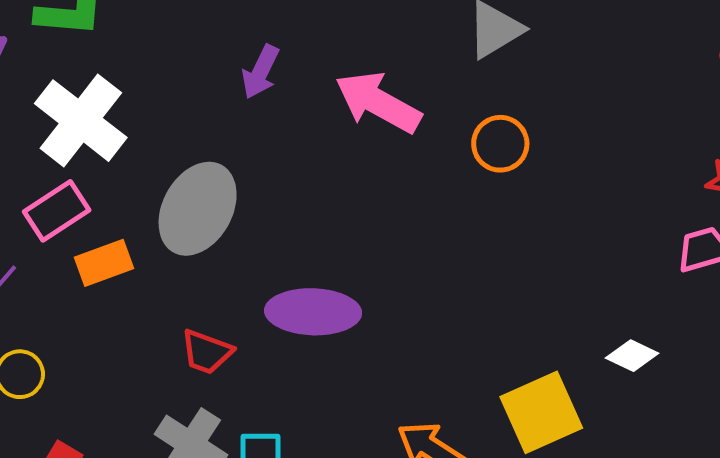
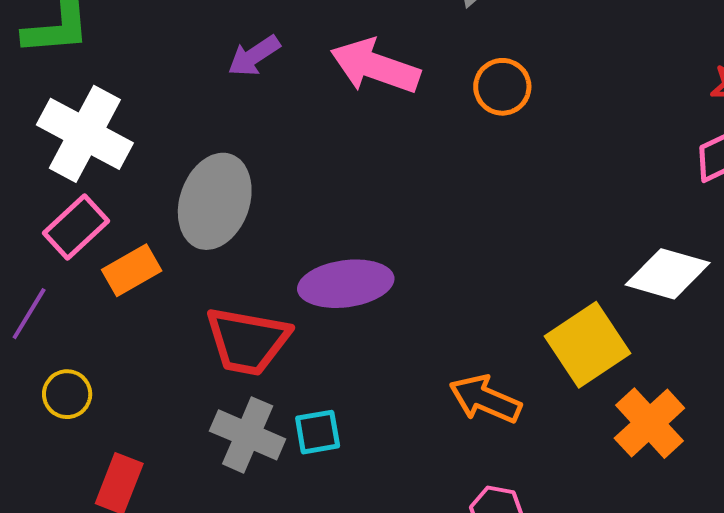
purple arrow: (261, 72) -> (254, 56), turned 40
red trapezoid: (207, 352) -> (247, 341), size x1.6
white diamond: (632, 356) -> (668, 274), size x1.6

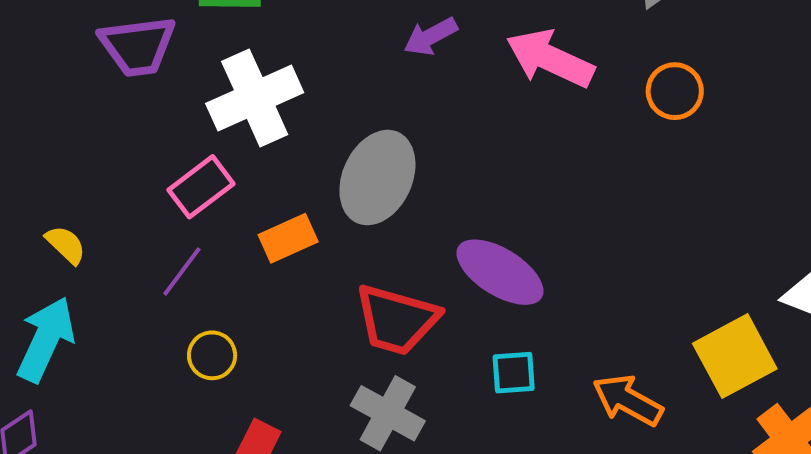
white cross: (85, 134) -> (255, 98), turned 32
pink rectangle: (76, 227) -> (201, 187), moved
purple ellipse: (346, 284) -> (500, 272), turned 34
cyan square: (318, 432) -> (514, 373), moved

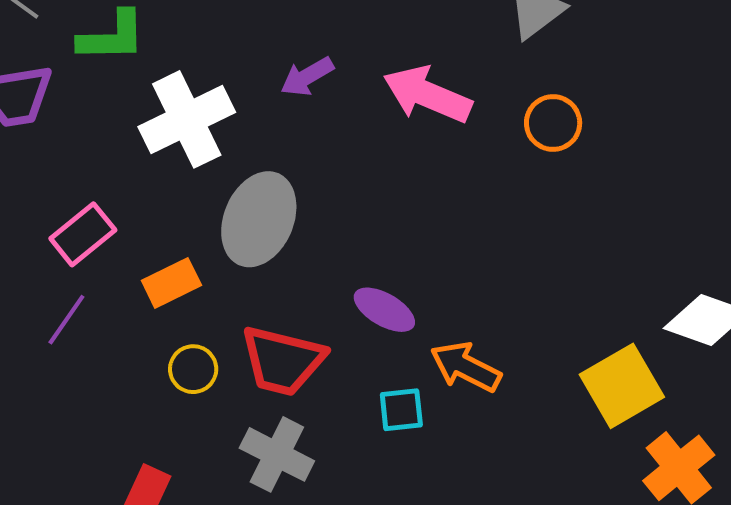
white cross: (255, 98) -> (187, 119), moved
purple ellipse: (500, 272) -> (384, 310), size x0.7
yellow circle: (212, 355) -> (193, 369), moved
orange arrow: (628, 400) -> (466, 367), moved

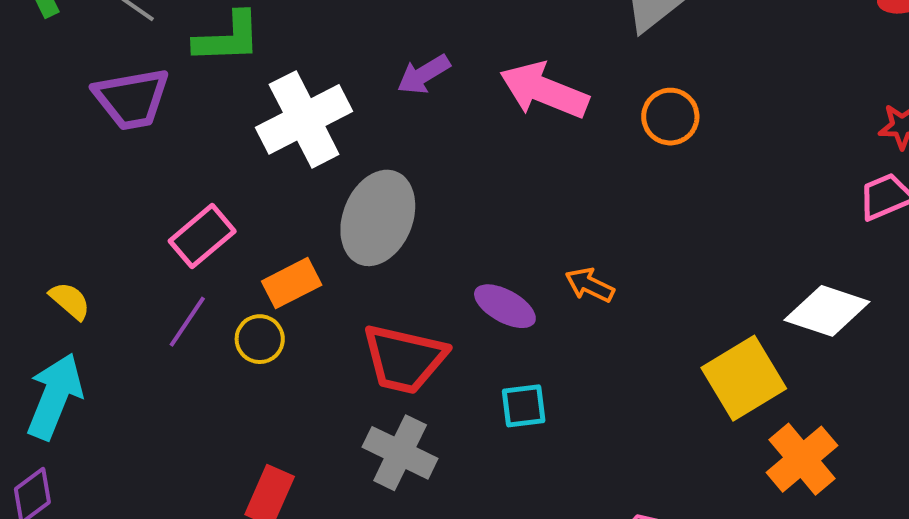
orange arrow: (466, 367) -> (590, 285), moved, size x0.7
yellow circle: (193, 369) -> (260, 339), moved

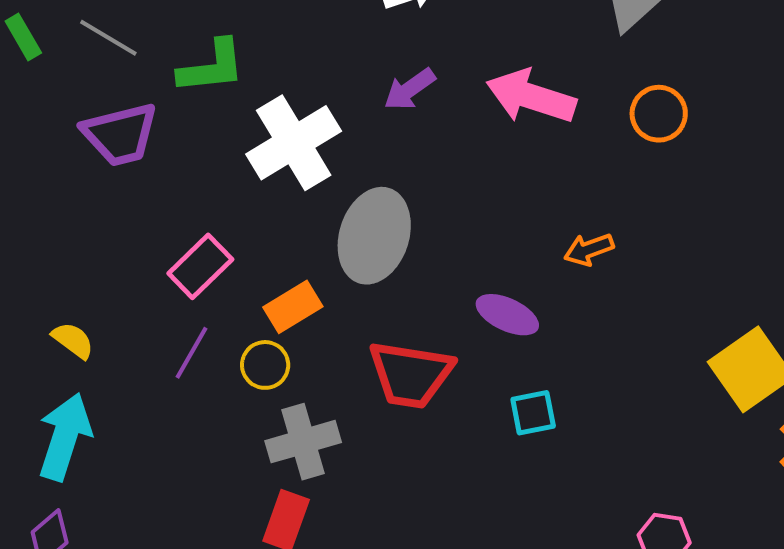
orange arrow: (590, 285) -> (589, 249), moved, turned -42
gray cross: (400, 453) -> (303, 442), moved, turned -38

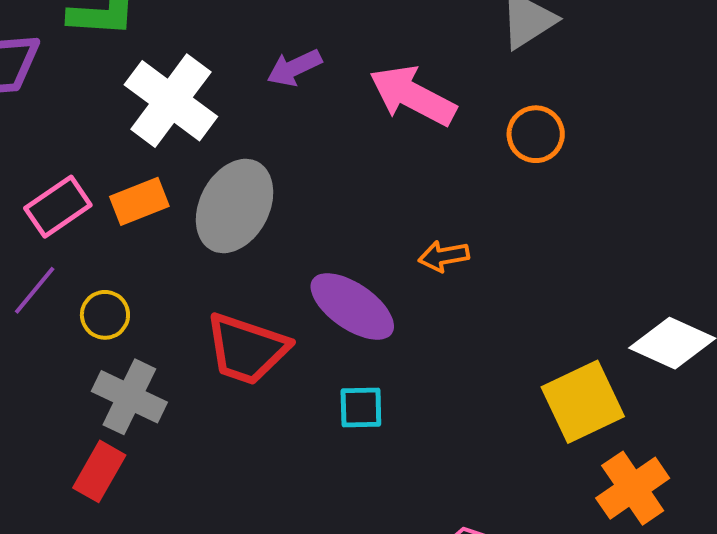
white cross: (294, 143) -> (171, 101), turned -32
orange rectangle: (293, 307) -> (139, 201), moved
purple ellipse: (507, 315) -> (352, 306), size x1.4
gray cross: (303, 442) -> (129, 397), turned 32

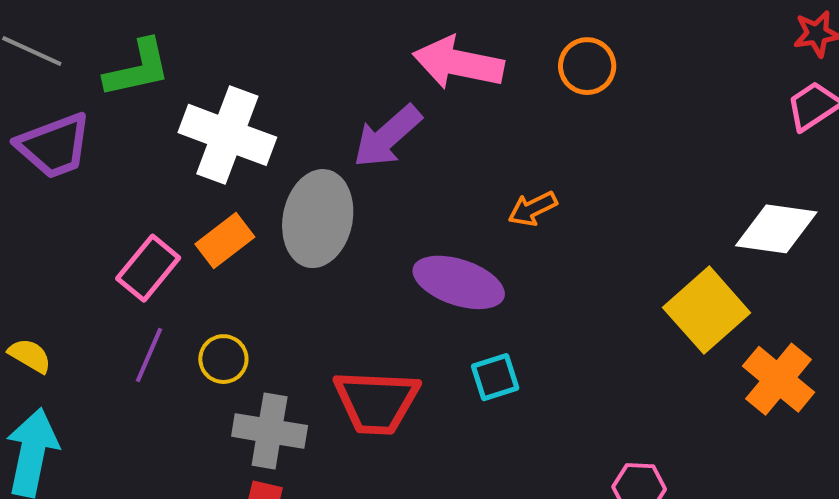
purple arrow: (294, 68) -> (387, 136), moved, size x1.4
red trapezoid: (247, 349) -> (376, 402), moved

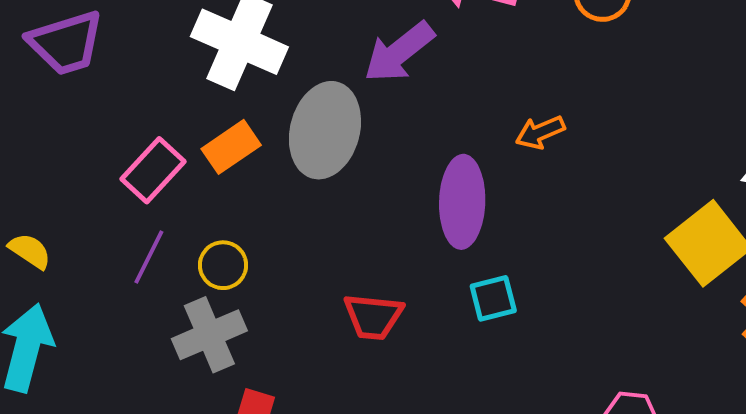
purple ellipse: (459, 282) -> (462, 202), turned 70
red trapezoid: (376, 402) -> (373, 317), size x0.7
gray cross: (270, 431) -> (209, 335), moved, turned -36

